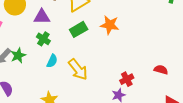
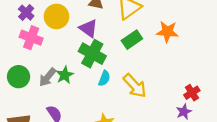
purple triangle: (42, 17) -> (88, 28), turned 42
green cross: (43, 39) -> (92, 54), size x1.6

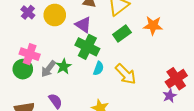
pink cross: (31, 38) -> (30, 54), moved
red cross: (192, 93) -> (176, 79), size x1.5

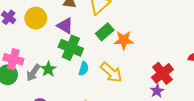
orange star: (153, 26) -> (124, 40), moved

